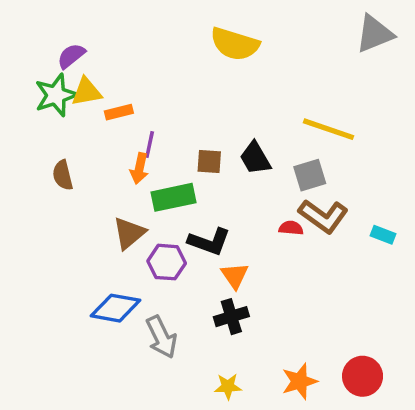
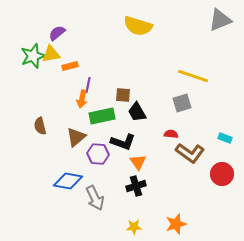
purple semicircle: (71, 56) -> (57, 33), moved
black trapezoid: (255, 158) -> (137, 112), moved
brown semicircle: (63, 175) -> (40, 126), moved
brown L-shape: (323, 216) -> (190, 153), moved
red circle: (363, 376) -> (222, 174), moved

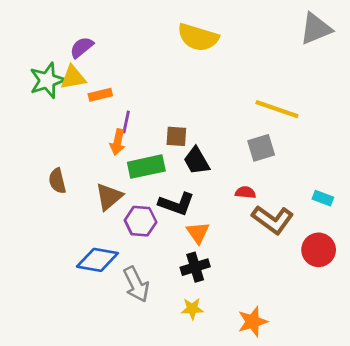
yellow star: (134, 227) -> (192, 309), moved

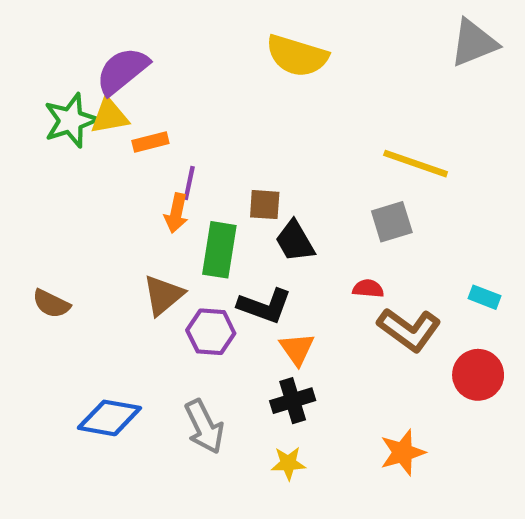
purple semicircle: (82, 47) -> (122, 71), size x1.5
green rectangle: (146, 167) -> (219, 250), turned -69
brown semicircle: (57, 181) -> (51, 304), moved, turned -50
blue diamond: (97, 260) -> (109, 418), moved
orange star: (253, 322) -> (403, 452), moved

